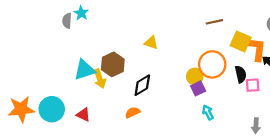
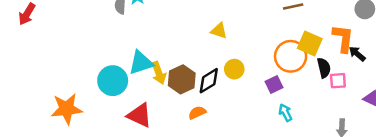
yellow square: (241, 41) -> (310, 44), moved
brown hexagon: (113, 64) -> (182, 79), moved
yellow circle: (195, 76) -> (234, 69), moved
cyan circle: (52, 109) -> (113, 81), moved
red triangle: (83, 115) -> (140, 115), size x1.5

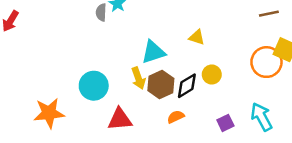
cyan triangle: (141, 63) -> (153, 52), moved
purple square: (274, 84) -> (225, 123), moved
cyan arrow: (285, 113) -> (261, 117), size x1.6
red triangle: (140, 115) -> (120, 119), turned -30

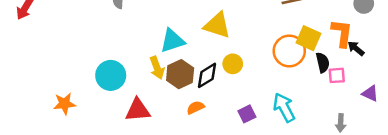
yellow triangle: (197, 37) -> (217, 25), size x1.6
orange star: (49, 113) -> (64, 104), size x0.7

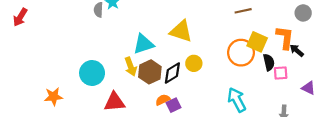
purple square: (247, 114) -> (173, 105), moved

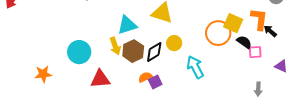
black semicircle: (269, 62) -> (244, 42), turned -42
cyan arrow: (237, 100) -> (195, 67), moved

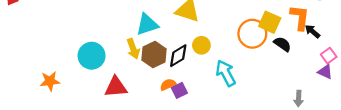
pink square: (255, 52) -> (329, 56), moved, turned -32

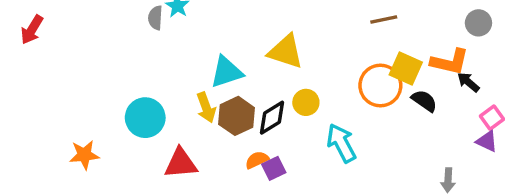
orange L-shape: (300, 18) -> (450, 62), turned 96

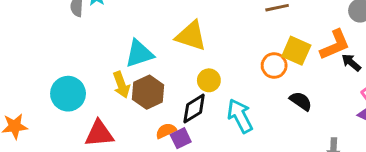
orange L-shape: (450, 62) -> (335, 45), turned -36
orange circle: (380, 85) -> (274, 66), size x0.7
black semicircle: (424, 101) -> (301, 101), moved
black diamond: (272, 118) -> (194, 109), moved

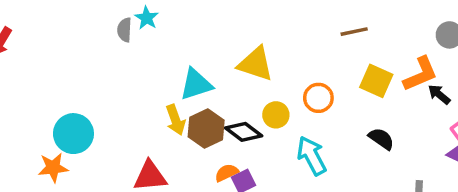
orange circle: (274, 66) -> (318, 98), moved
cyan circle: (68, 94) -> (73, 134), moved
black diamond: (194, 109) -> (244, 132), moved, turned 68

